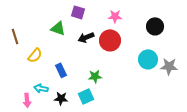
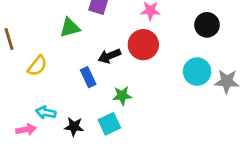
green triangle: (58, 28) -> (70, 28), turned -35
black arrow: (86, 37) -> (109, 56), moved
blue rectangle: (61, 70) -> (88, 77), moved
pink arrow: (27, 100) -> (26, 129), turned -96

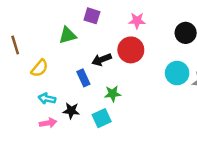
cyan arrow: (46, 113) -> (47, 99), moved
black star: (74, 127) -> (71, 111), moved
pink arrow: (26, 129) -> (48, 123), moved

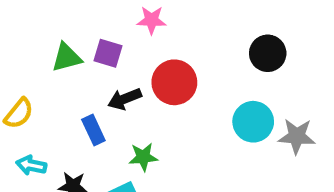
purple square: (92, 16) -> (108, 53), moved
pink star: (137, 21) -> (152, 20), moved

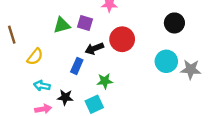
blue rectangle: (93, 130) -> (77, 66), turned 49

